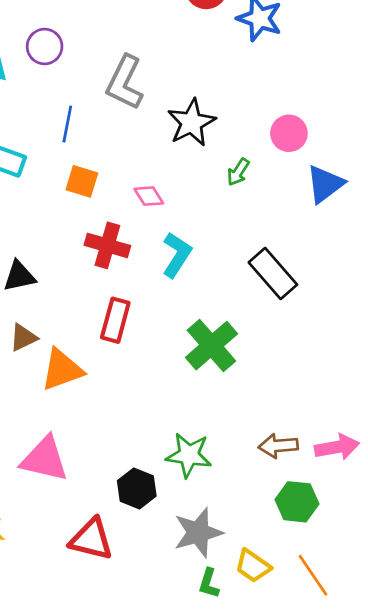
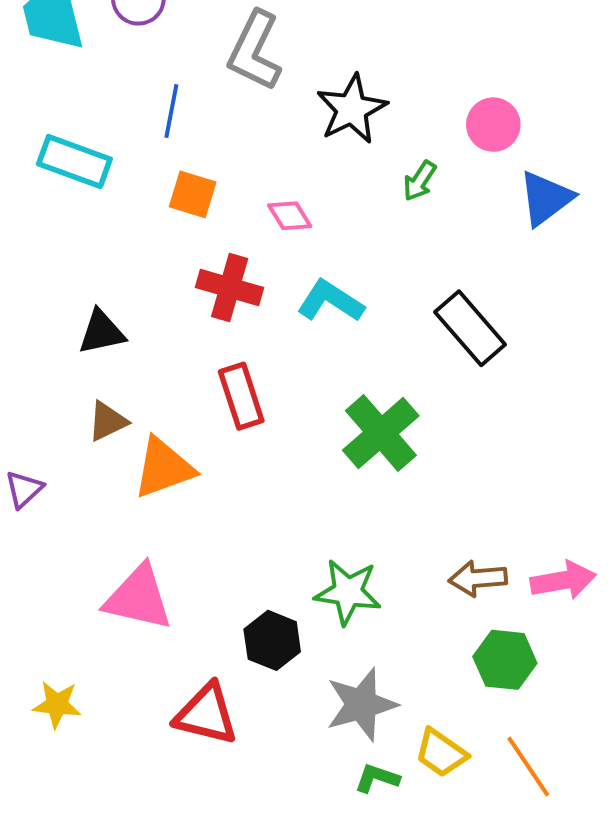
cyan L-shape: (177, 255) -> (330, 301), turned -90
red rectangle: (115, 320) -> (241, 396), turned -33
green L-shape: (209, 583) -> (377, 778), turned 92

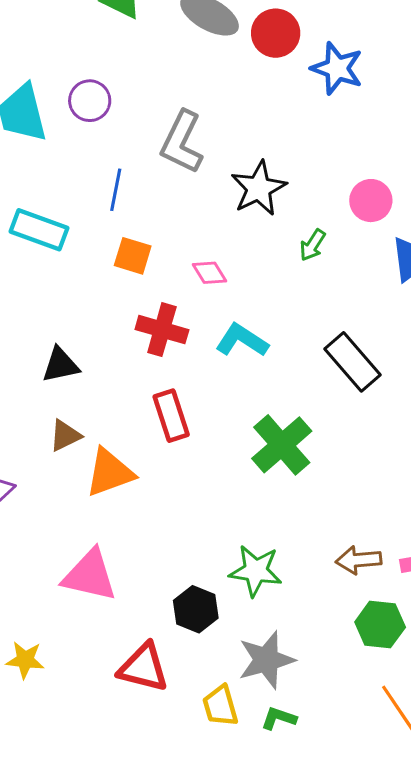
yellow trapezoid: (441, 753) -> (220, 706), moved, turned 39

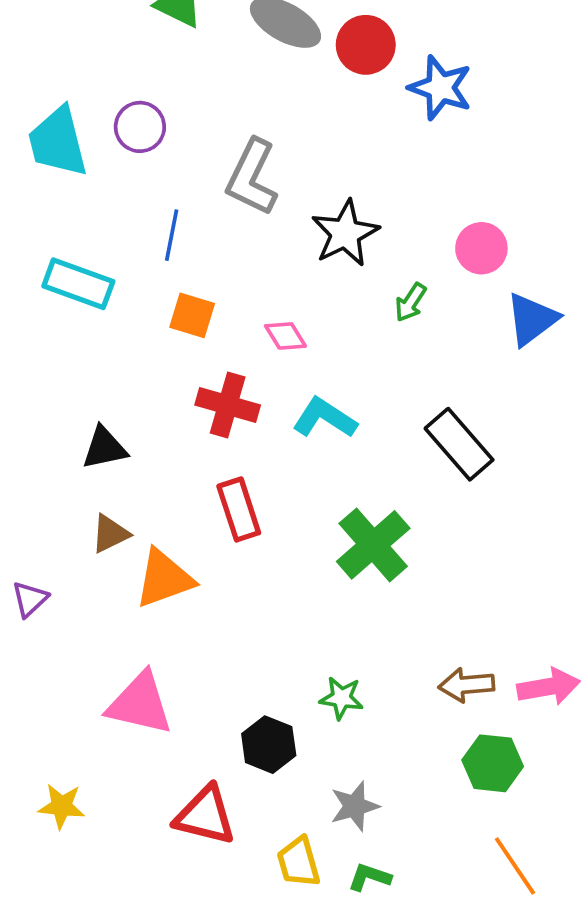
green star: (256, 571) -> (341, 698), size x0.7
gray star: (266, 660) -> (355, 806), size x0.7

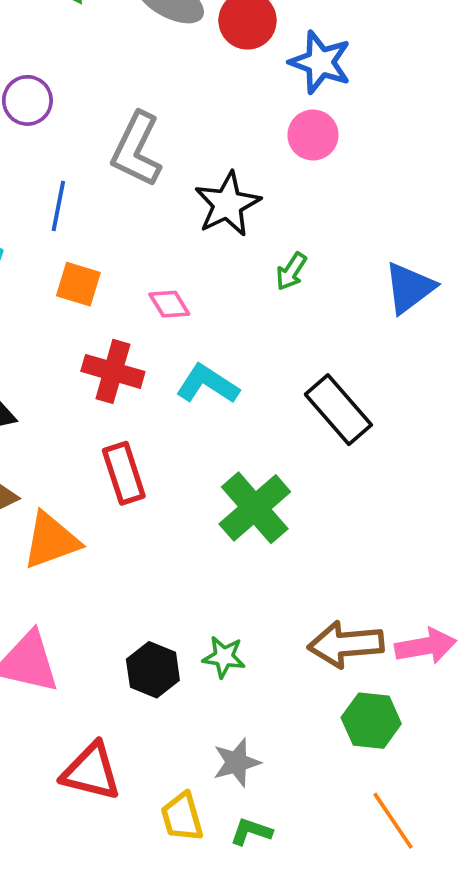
pink circle: (481, 248) -> (313, 135), moved
brown arrow: (466, 685) -> (346, 644), size x1.4
black hexagon: (269, 745) -> (153, 670), moved

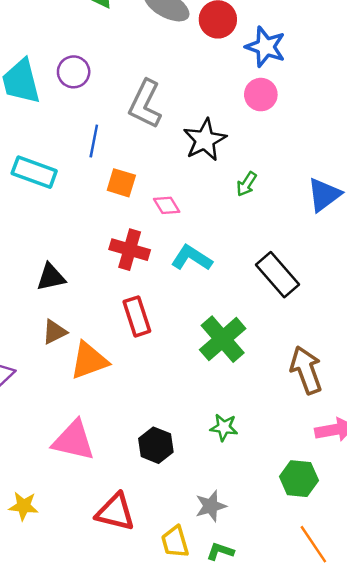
orange square: (78, 284) -> (121, 183), moved
brown arrow: (346, 644) -> (306, 370), moved, turned 75
green star: (224, 657) -> (224, 427), moved

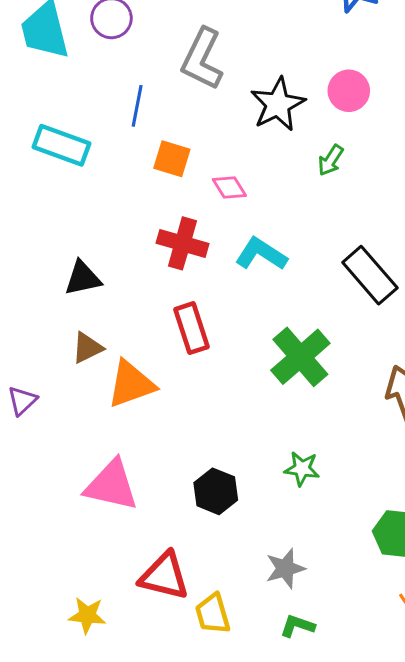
pink circle: (261, 95) -> (349, 91), moved
yellow star: (23, 506) -> (87, 615), moved
yellow trapezoid: (175, 542) -> (213, 614), moved

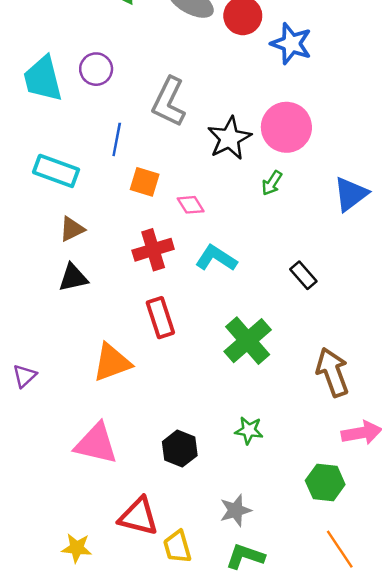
pink circle: (349, 91) -> (286, 127), size x1.5
red cross: (182, 243) -> (153, 250), turned -33
black rectangle: (370, 275) -> (303, 275), size x0.6
brown triangle: (87, 348) -> (72, 229), moved
green L-shape: (297, 626) -> (245, 556), size x1.4

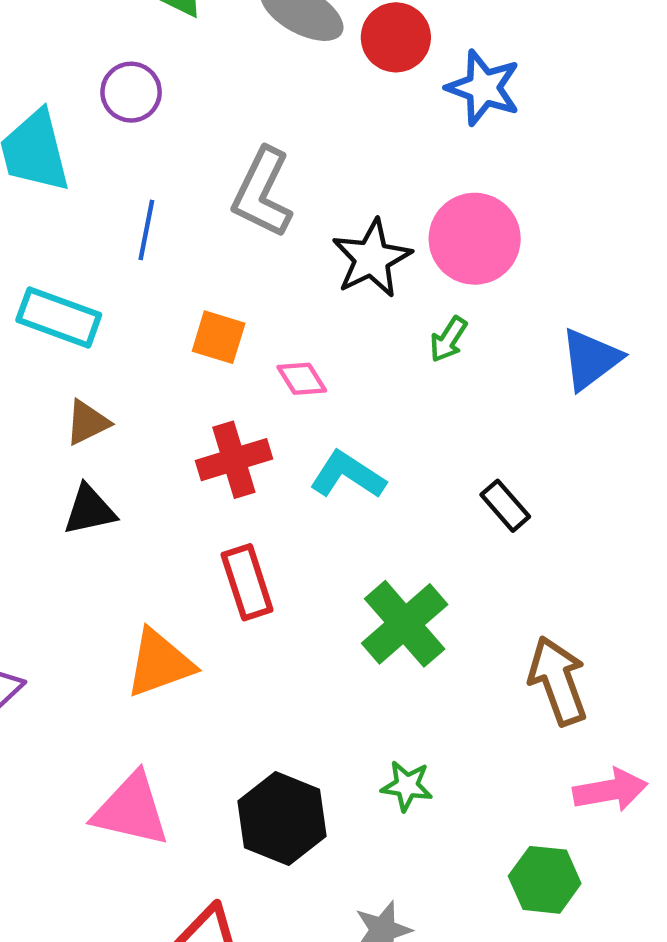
purple circle: (96, 69) -> (131, 92), moved
blue line: (117, 139) -> (146, 230), moved
black hexagon: (180, 449) -> (282, 819), size x1.4

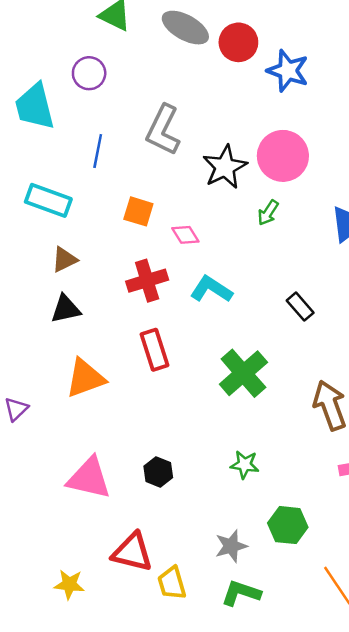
orange triangle: (160, 663) -> (85, 378), moved
black hexagon: (282, 819) -> (158, 472), moved, size x0.6
green hexagon: (545, 880) -> (288, 525), moved

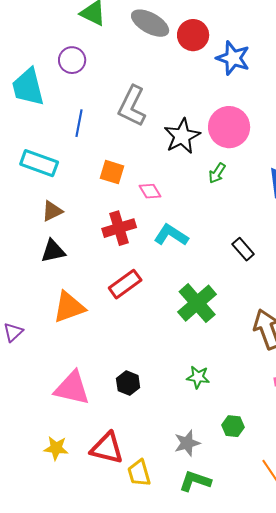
red rectangle: (154, 350) -> (125, 284), turned 72
green hexagon: (288, 525) -> (233, 426), size x0.7
yellow star: (69, 584) -> (56, 448), moved

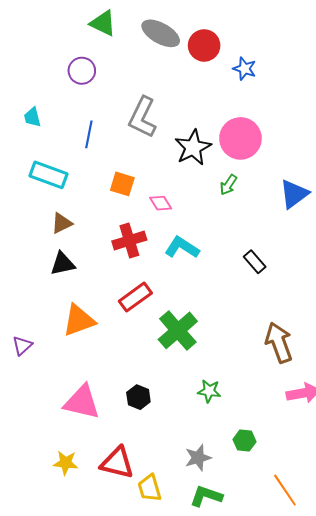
blue star: (233, 58) -> (245, 69), size x0.7
cyan trapezoid: (28, 87) -> (32, 117), moved, size x0.5
green cross: (197, 303) -> (178, 330), moved

